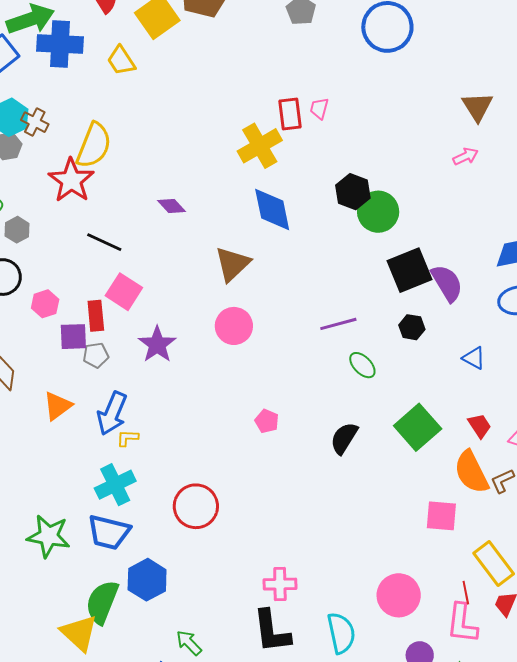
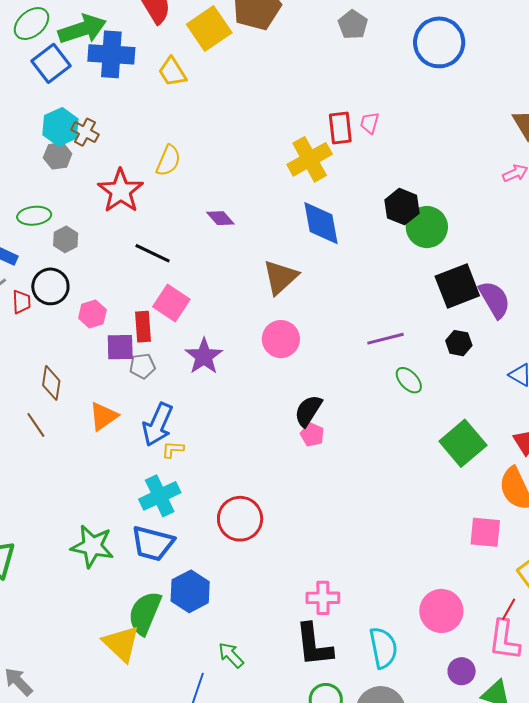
yellow semicircle: (94, 145) -> (168, 161), moved, size x0.7
black semicircle: (344, 438) -> (308, 411), moved
red line: (466, 593) -> (509, 609), turned 40

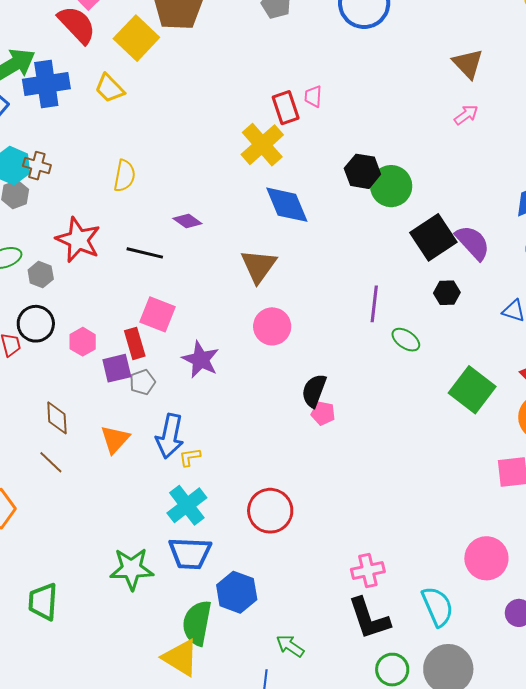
red star: (121, 191) -> (78, 240), moved
black line: (153, 253) -> (145, 253), moved
purple line: (385, 339) -> (374, 304), turned -57

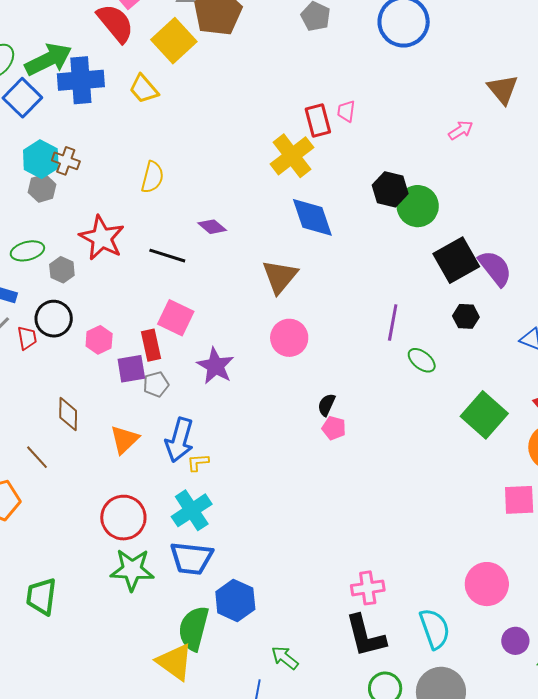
pink arrow: (466, 115) -> (461, 130), moved
black semicircle: (314, 391) -> (326, 405), size x0.7
brown line: (51, 462) -> (37, 457), moved
red circle: (270, 511) -> (123, 518), moved

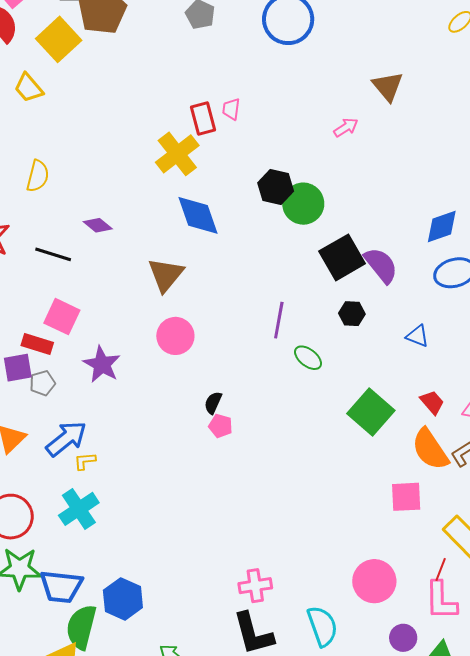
red rectangle: (151, 345) -> (37, 344), turned -60
blue arrow: (180, 440) -> (66, 439), turned -144
blue trapezoid: (191, 558) -> (61, 587), moved

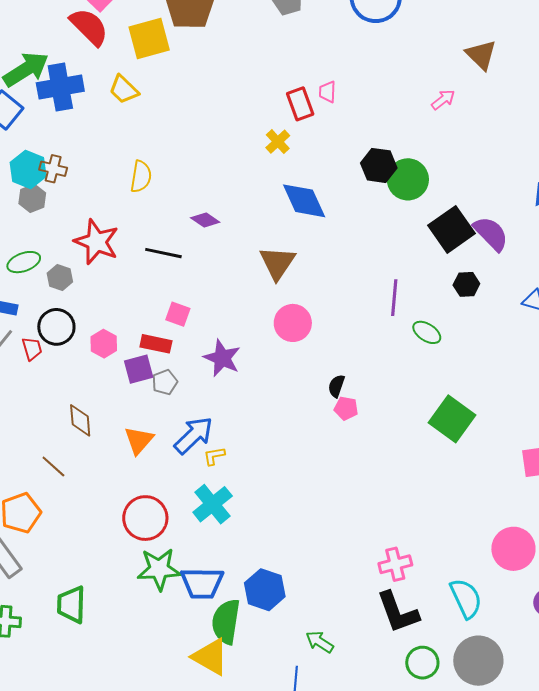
yellow square: (59, 39) -> (149, 39), turned 33
yellow cross: (177, 154) -> (278, 142), size x0.6
pink square: (62, 317) -> (178, 314), size x0.7
green square: (371, 412) -> (452, 419), moved

